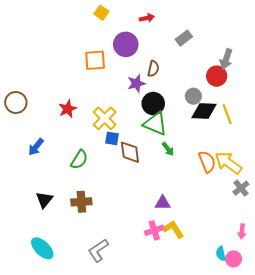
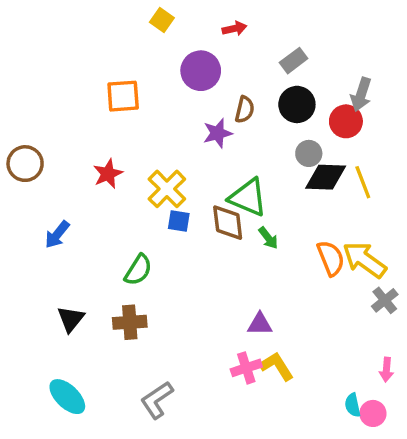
orange square: (95, 60) -> (123, 96), moved
black circle: (153, 104) -> (297, 104), moved
brown diamond: (130, 152) -> (228, 223), moved
green semicircle: (79, 160) -> (138, 270), moved

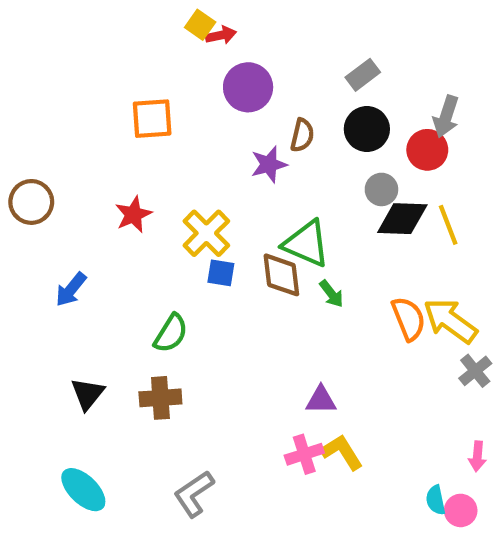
red arrow: (234, 28) -> (221, 35), moved

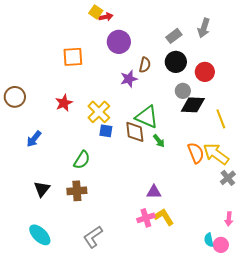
gray arrow: (446, 116) -> (204, 28), moved
yellow line: (448, 225) -> (221, 119), moved

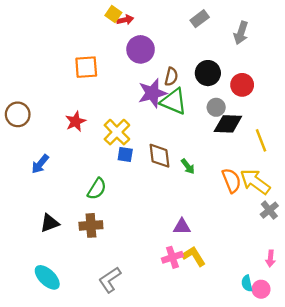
gray rectangle: (174, 36) -> (200, 19), moved
purple star: (129, 79) -> (152, 93), size x1.4
green triangle: (147, 117) -> (174, 101), moved
black triangle: (42, 189) -> (50, 223), turned 30

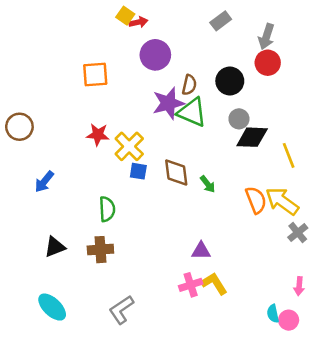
red circle: (242, 85) -> (268, 63), moved
red star: (76, 121) -> (98, 135), moved, turned 30
green semicircle: (97, 189) -> (107, 209), turned -35

